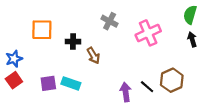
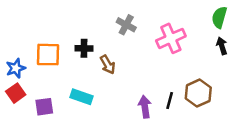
orange square: (42, 30) -> (48, 55), moved
purple square: (48, 83) -> (44, 107), moved
black line: (147, 87) -> (170, 100), turned 64

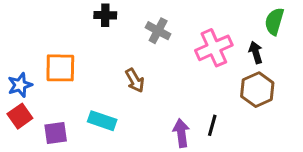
black arrow: (222, 46) -> (256, 52), moved
black cross: (84, 48) -> (105, 15), moved
brown hexagon: (198, 93) -> (257, 90), moved

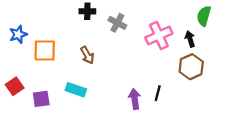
black cross: (105, 15) -> (87, 11), moved
brown arrow: (135, 80) -> (87, 55), moved
blue star: (20, 85) -> (18, 34), moved

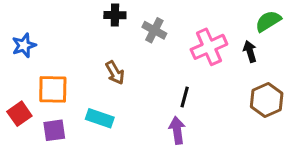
green semicircle: (204, 16) -> (268, 21), turned 42
orange square: (45, 51) -> (53, 89), moved
brown hexagon: (191, 67) -> (267, 100), moved
black line: (158, 93) -> (185, 97), moved

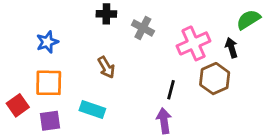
blue star: (24, 45) -> (47, 42), moved
brown hexagon: (267, 100) -> (215, 79), moved

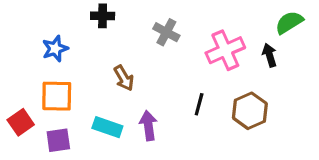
black cross: (106, 14) -> (103, 16), moved
brown hexagon: (215, 79) -> (250, 111), moved
purple arrow: (164, 121) -> (148, 126), moved

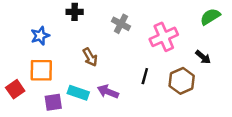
black arrow: (269, 55) -> (203, 57), moved, turned 147
purple arrow: (148, 126) -> (108, 92), turned -60
purple square: (58, 140) -> (53, 102), moved

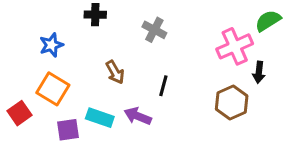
pink cross: (164, 37) -> (235, 46), moved
black arrow: (203, 57) -> (259, 72), turned 56
orange square: (41, 70) -> (53, 89), turned 30
black line: (145, 76) -> (163, 86), moved

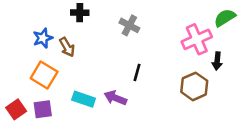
brown arrow: (115, 72) -> (67, 47), moved
red square: (20, 113) -> (16, 109), moved
purple square: (68, 130) -> (43, 109), moved

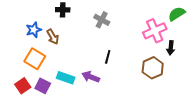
red square: (16, 109) -> (23, 86), moved
purple square: (43, 109) -> (43, 86), moved, turned 35

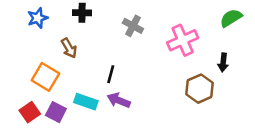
blue star: (34, 30) -> (38, 18), moved
pink cross: (155, 31) -> (183, 40), moved
black line: (108, 57) -> (111, 74), moved

